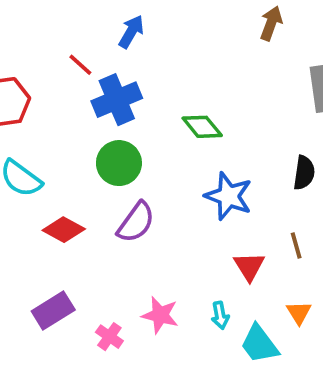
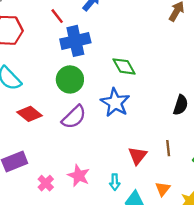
blue star: (229, 196) -> (115, 103), moved

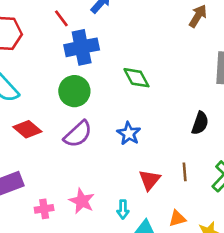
blue star: (115, 103) -> (129, 133), moved, size x0.7
pink cross: (46, 183) -> (44, 209), turned 35
orange triangle: (163, 189) -> (177, 218), turned 35

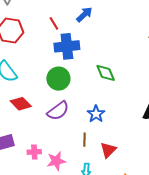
brown line: (185, 172) -> (84, 140), moved
pink star: (82, 201) -> (56, 161), turned 30
pink cross: (44, 209) -> (34, 152), moved

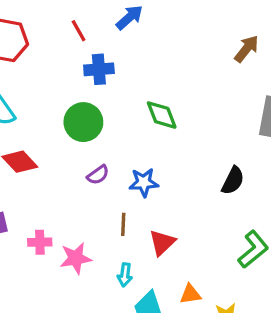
blue cross: (67, 46) -> (99, 69), size x0.7
purple semicircle: (58, 111) -> (98, 175), moved, size x0.6
blue star: (96, 114) -> (144, 182), turned 30

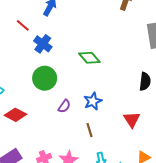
blue cross: (99, 69) -> (43, 44), turned -30
red triangle: (162, 243) -> (132, 120), moved

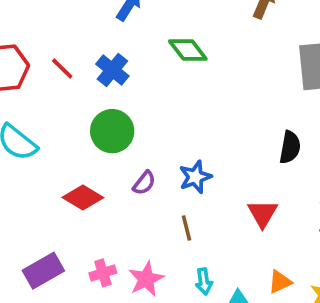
red line: (23, 25) -> (62, 68), moved
green diamond: (89, 58) -> (188, 50), moved
red diamond: (15, 115) -> (83, 198), moved

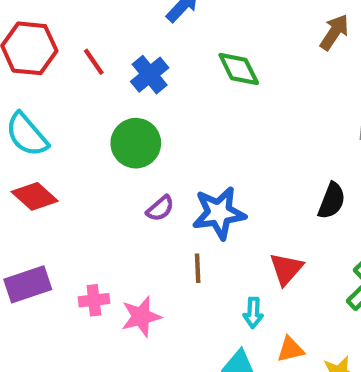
blue star: (195, 177) -> (219, 213), size x1.4
red diamond: (83, 198) -> (35, 196), moved
cyan arrow: (204, 281) -> (253, 313), moved

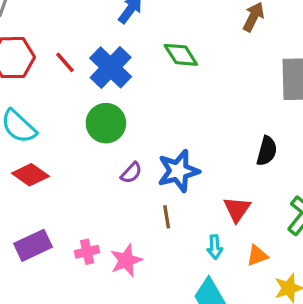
blue cross: (150, 75) -> (111, 67), size x1.4
orange triangle: (290, 349) -> (257, 256), moved

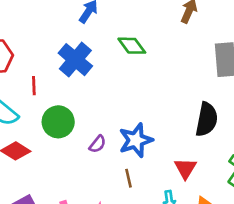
red line: (65, 62) -> (34, 86), moved, turned 42
green circle: (106, 123) -> (58, 122), moved
black semicircle: (267, 151) -> (207, 119), size x1.4

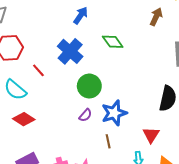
red line: (34, 86) -> (38, 70), turned -40
green circle: (58, 122) -> (89, 86), moved

